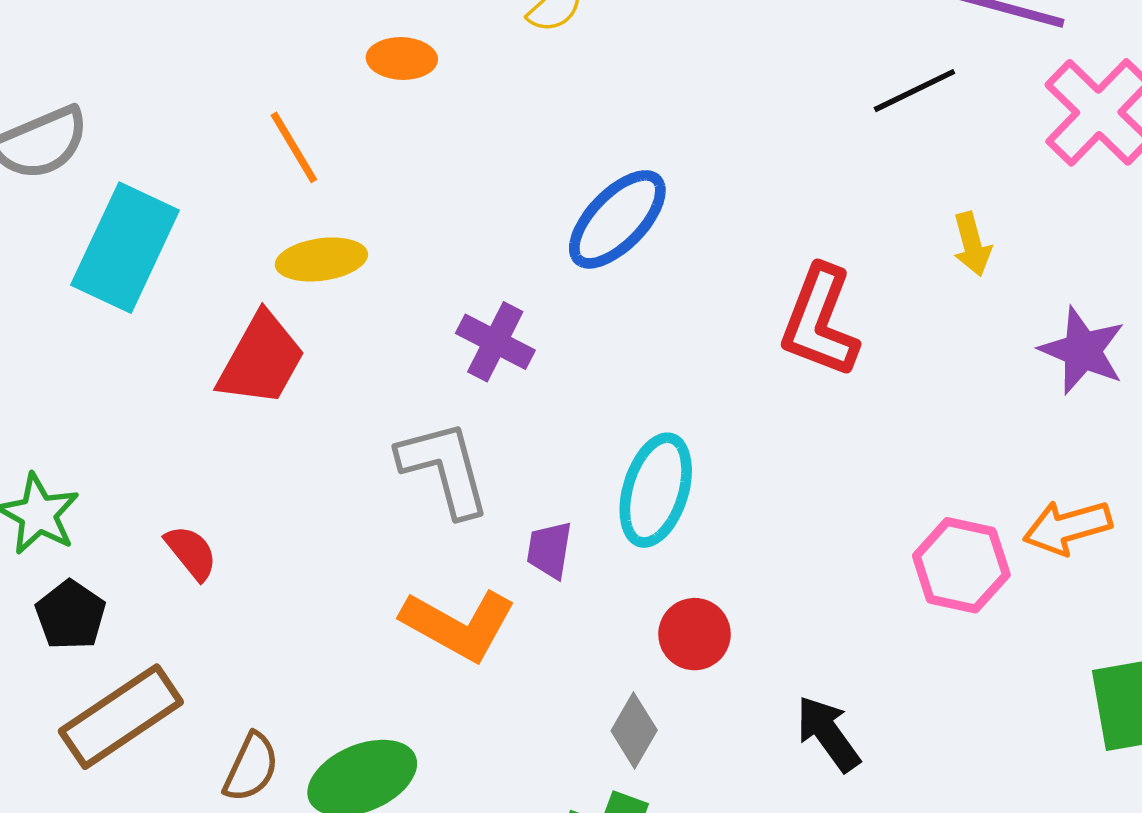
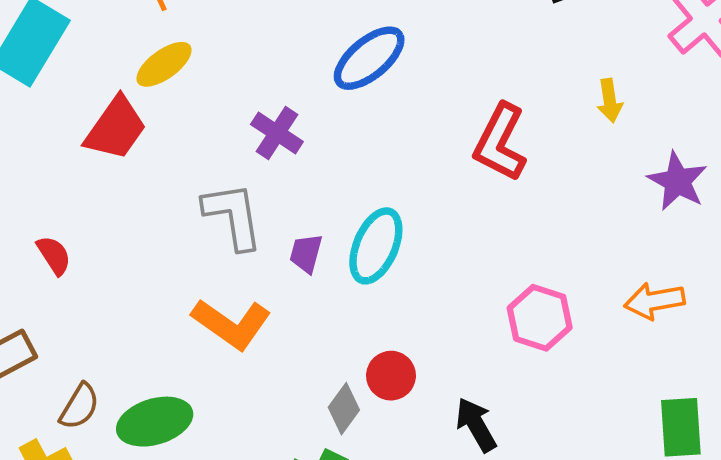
yellow ellipse: (321, 259) -> (164, 64), turned -34
purple trapezoid: (549, 550) -> (306, 253), moved
pink hexagon: (961, 565) -> (540, 318), moved
red circle: (694, 634) -> (391, 376), moved

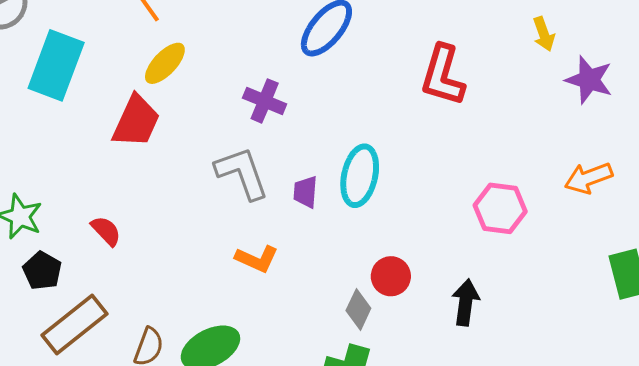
yellow arrow: (610, 101) -> (544, 34), moved
orange L-shape: (231, 324) -> (257, 259), size x0.7
black arrow: (476, 425) -> (466, 302), turned 48

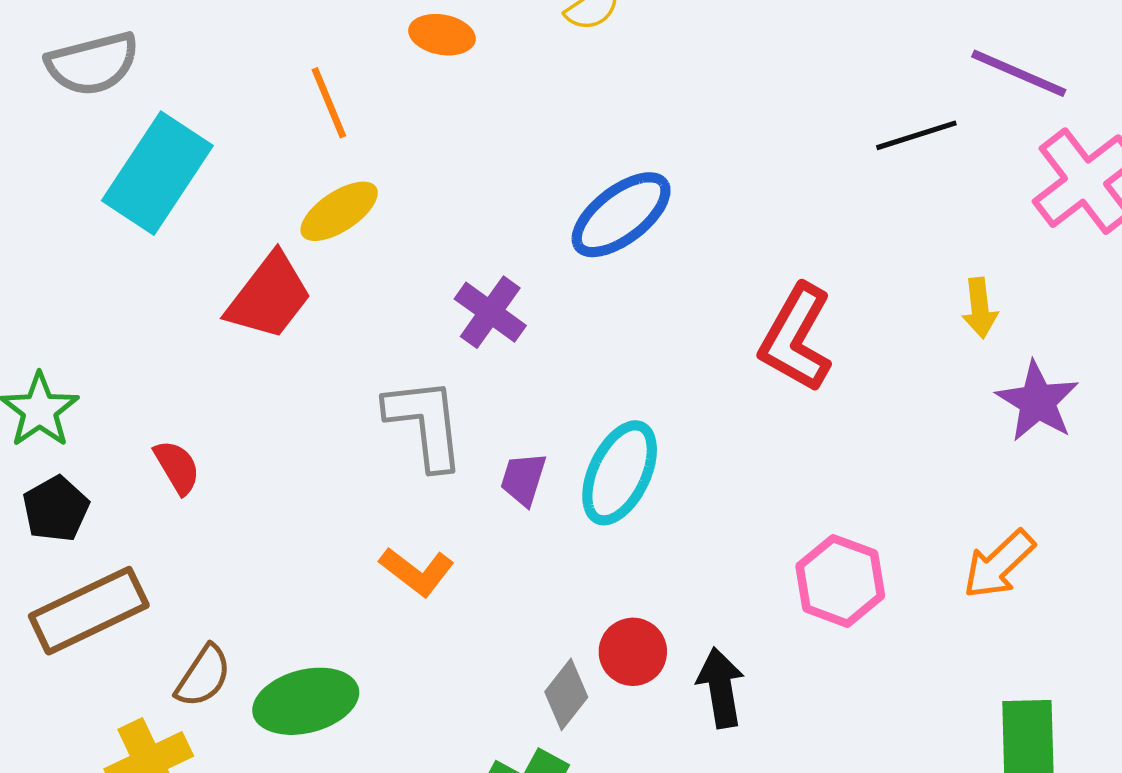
orange arrow: (589, 178) -> (999, 564), turned -36
black arrow: (466, 302) -> (721, 688), moved, turned -30

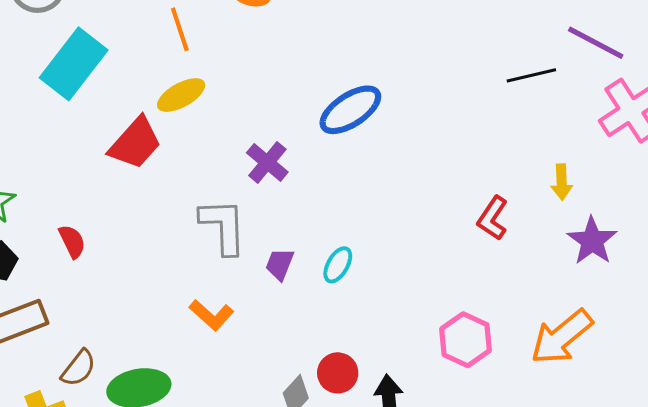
red L-shape: (796, 338) -> (493, 218), moved, size x0.7
cyan ellipse: (620, 473) -> (338, 265), size x0.6
orange arrow: (999, 564) -> (562, 337), size x1.4

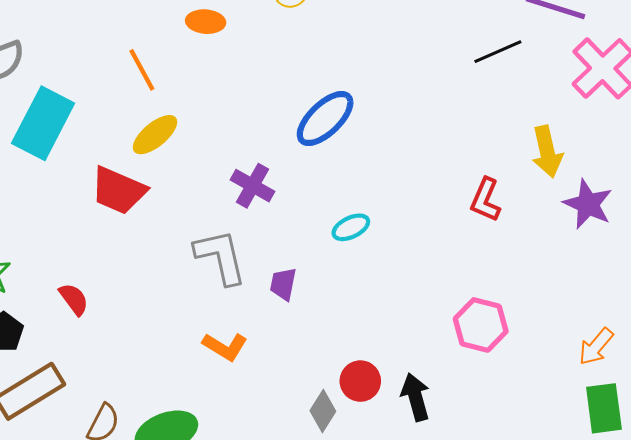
red trapezoid: (135, 143) -> (118, 190), turned 82
yellow arrow: (562, 182) -> (547, 152), size x1.4
cyan ellipse: (338, 265) -> (351, 227), moved, turned 45
orange arrow: (562, 337) -> (596, 347), moved, size x0.6

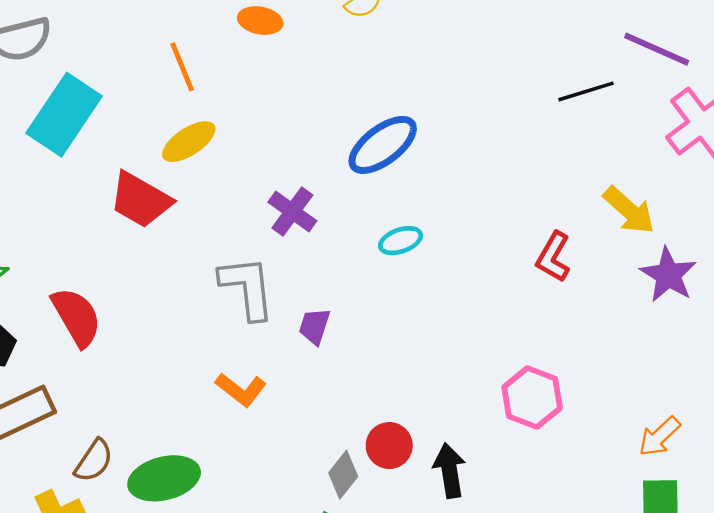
yellow arrow: (547, 152) -> (629, 210), turned -42
cyan ellipse: (351, 227) -> (401, 241), moved
red semicircle: (74, 299) -> (76, 317), size x1.6

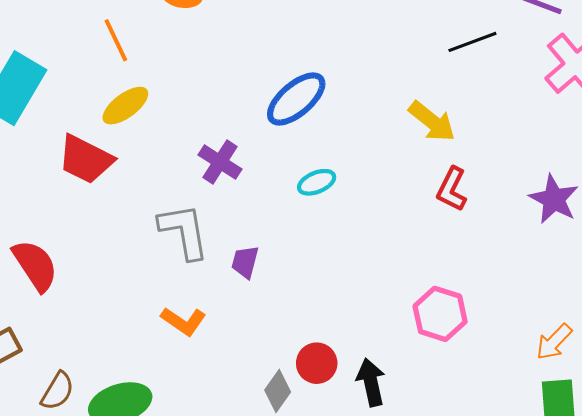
yellow arrow: (629, 210) -> (432, 121), moved

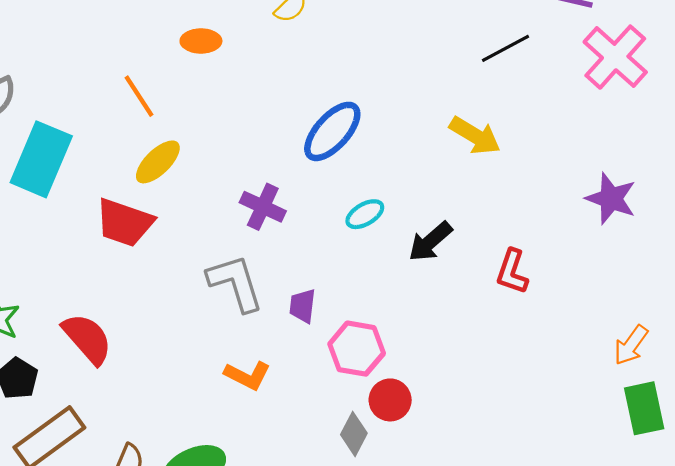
red L-shape: (452, 189) -> (512, 272), moved
pink hexagon: (440, 314) -> (357, 349), moved
black arrow: (371, 382) -> (430, 242), moved, turned -111

